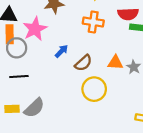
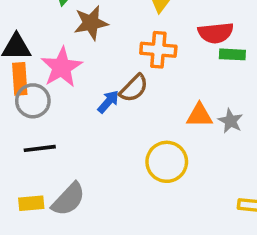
brown semicircle: (83, 63) -> (134, 88), moved

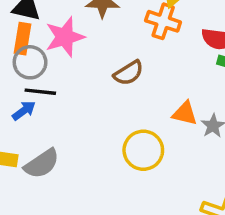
orange cross: (158, 50) -> (163, 21), moved
blue arrow: (108, 102) -> (24, 111), moved
black line: (40, 148) -> (40, 92), moved

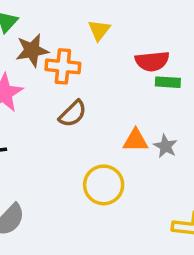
orange cross: (163, 21) -> (63, 66), moved

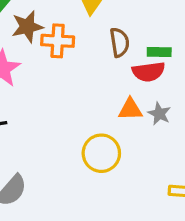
red semicircle: (152, 61) -> (149, 72), moved
brown semicircle: (73, 114) -> (119, 42), moved, turned -52

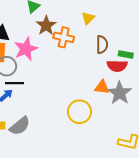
brown star: (27, 27) -> (46, 25), turned -30
gray star: (159, 114) -> (120, 93), size x1.6

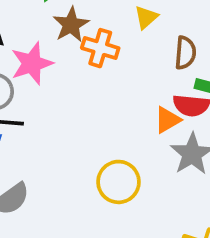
brown semicircle: (102, 45) -> (185, 53), moved
orange triangle: (102, 87) -> (167, 120), moved, turned -42

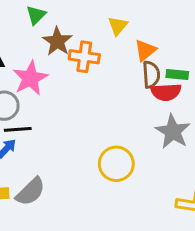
brown semicircle: (185, 53) -> (151, 74), moved
orange triangle: (167, 120) -> (145, 50), moved

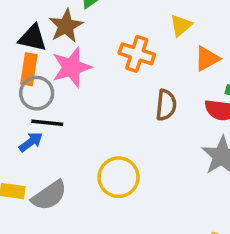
brown star: (57, 41) -> (66, 26), moved
brown semicircle: (151, 74) -> (166, 105), moved
yellow circle: (116, 164) -> (119, 177), moved

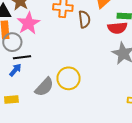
brown semicircle: (166, 105) -> (84, 19), moved
gray semicircle: (49, 195) -> (44, 87), moved

